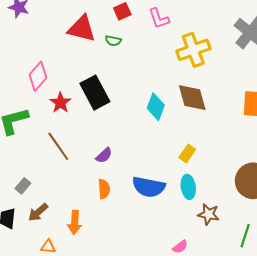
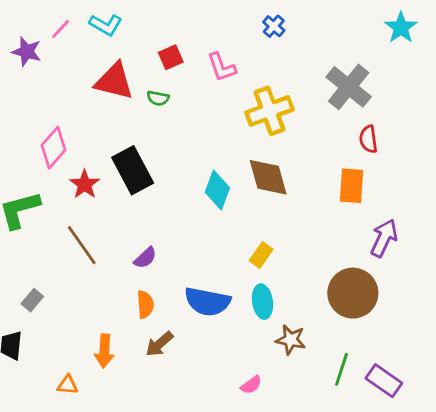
brown arrow: (38, 212) -> (159, 344), moved

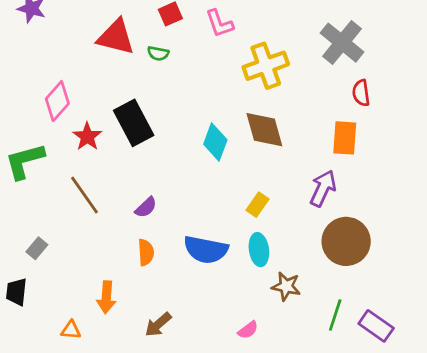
purple arrow: (384, 238) -> (323, 188), moved
brown arrow: (159, 344) -> (158, 325), moved

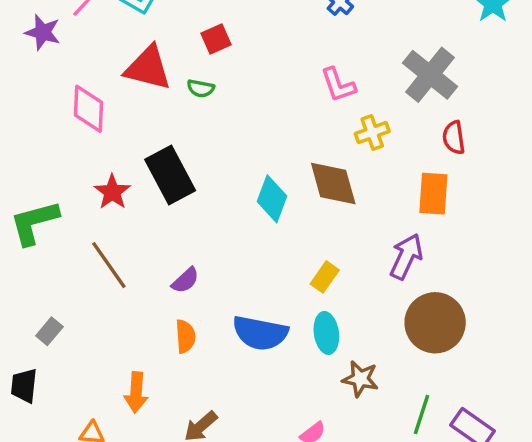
pink L-shape: (219, 23) -> (338, 85), moved
yellow cross: (266, 66) -> (372, 133), moved, size x0.6
pink diamond: (57, 101) -> (89, 109), moved, turned -39

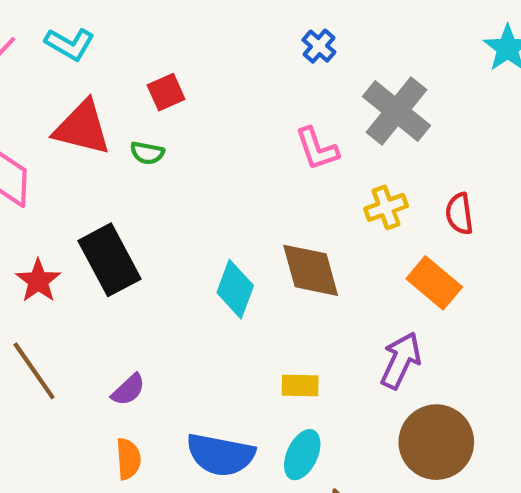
gray cross: (430, 75) -> (396, 111), moved
yellow cross: (372, 133) -> (386, 207), moved
orange rectangle: (433, 194) -> (434, 283), turned -54
yellow rectangle: (325, 277) -> (300, 386), turned 56
cyan ellipse: (326, 333) -> (302, 455), turned 33

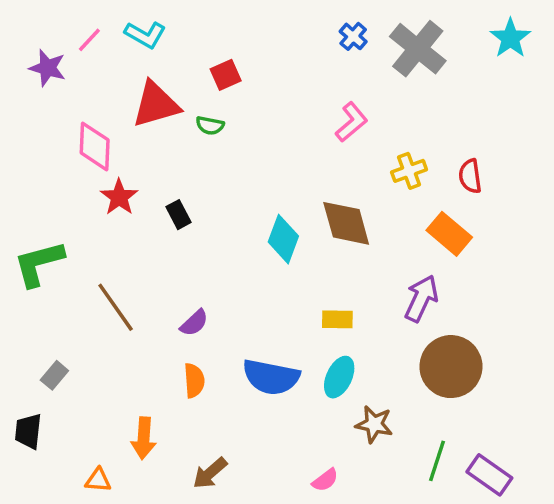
gray cross: (396, 111) -> (418, 49), moved
red triangle: (82, 128) -> (156, 105), turned -30
pink L-shape: (317, 149) -> (351, 122), turned -111
black rectangle: (109, 260) -> (178, 215), size x0.5
red star: (38, 281) -> (119, 197), moved

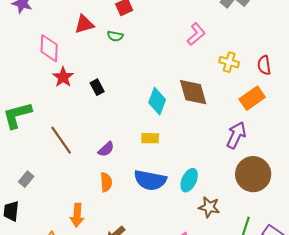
red triangle: (156, 105) -> (84, 24), size x0.7
yellow cross: (409, 171) -> (229, 62), turned 36
orange rectangle: (449, 234) -> (252, 98), turned -75
yellow rectangle: (337, 319) -> (150, 138), moved

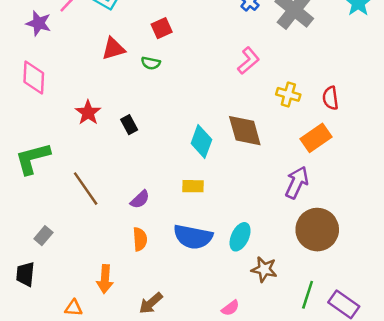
pink diamond: (49, 48) -> (34, 78), moved

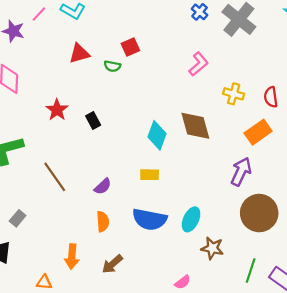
red square: (162, 28) -> (130, 47), moved
brown arrow: (151, 303) -> (112, 264), moved

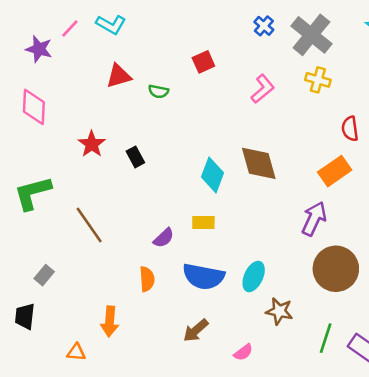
red square: (130, 47) -> (203, 62), moved
yellow cross: (234, 94) -> (318, 80), moved
purple semicircle: (103, 186) -> (164, 238), moved
brown arrow: (112, 264) -> (196, 330), moved

